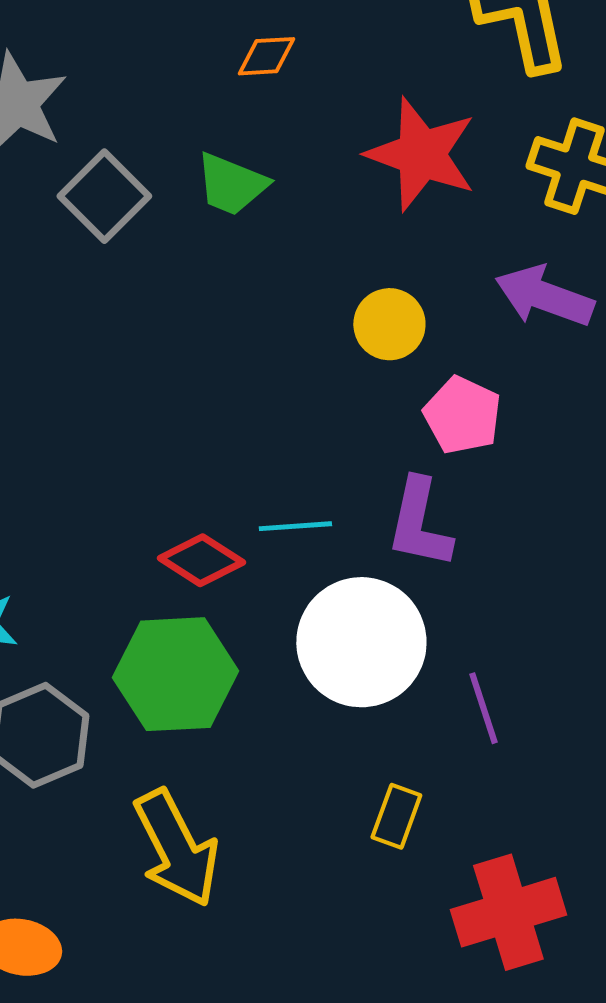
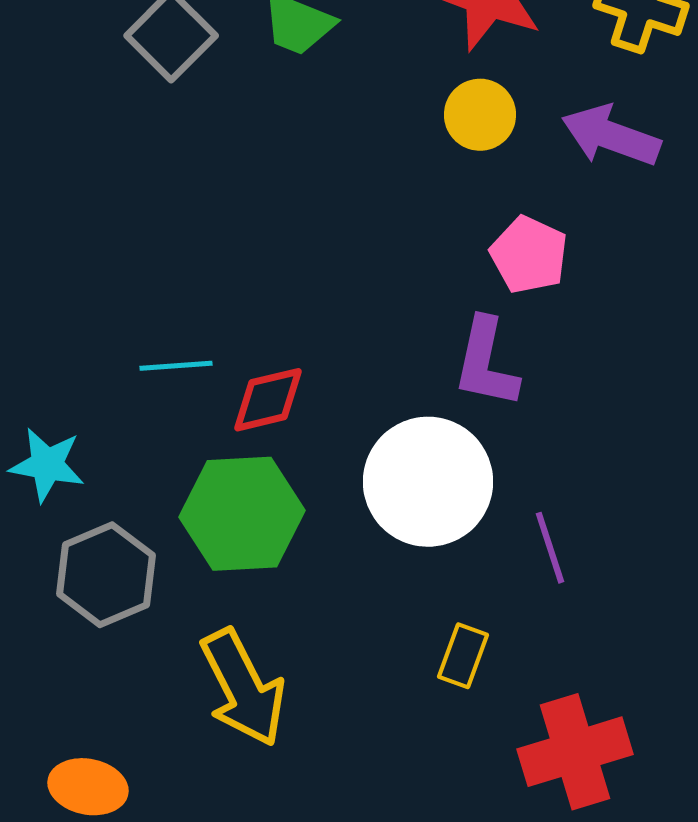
yellow circle: (389, 324) -> (480, 115), moved
cyan line: (295, 526) -> (176, 366), moved
red diamond: (201, 560) -> (268, 400), turned -46

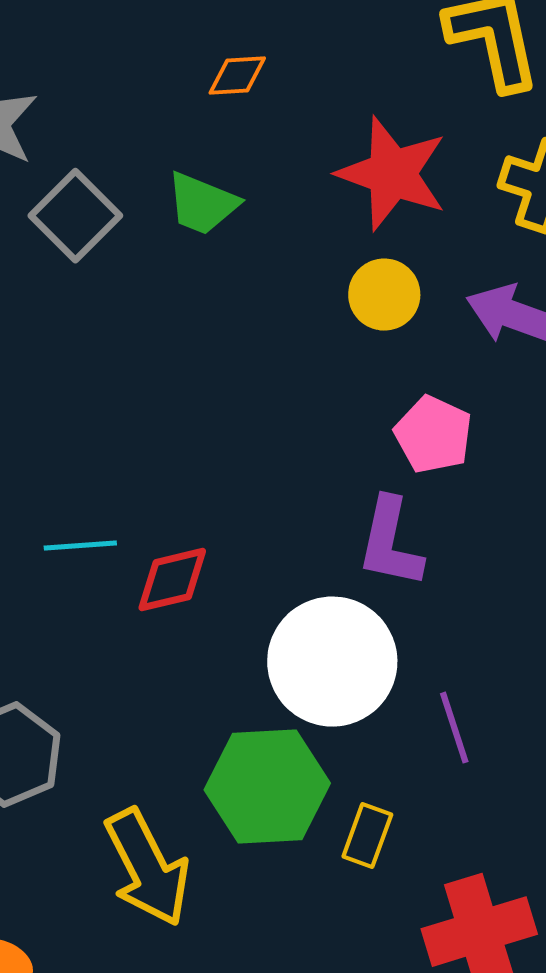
green hexagon: (242, 514) -> (267, 787), moved

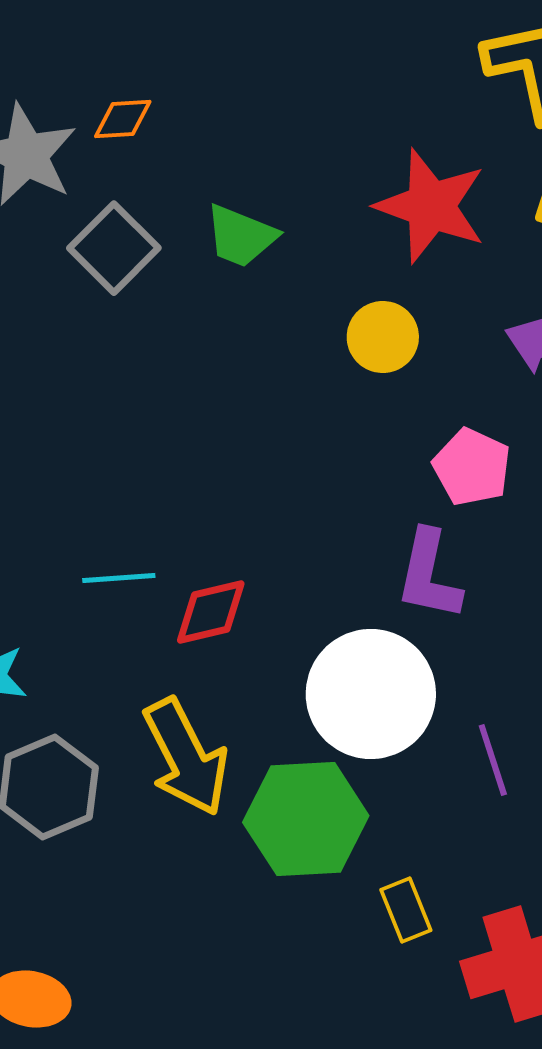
orange diamond: (237, 76) -> (123, 119), moved
yellow circle: (384, 295) -> (383, 337), moved
yellow rectangle: (367, 836) -> (406, 910), moved, turned -42
yellow arrow: (147, 868) -> (186, 757), moved

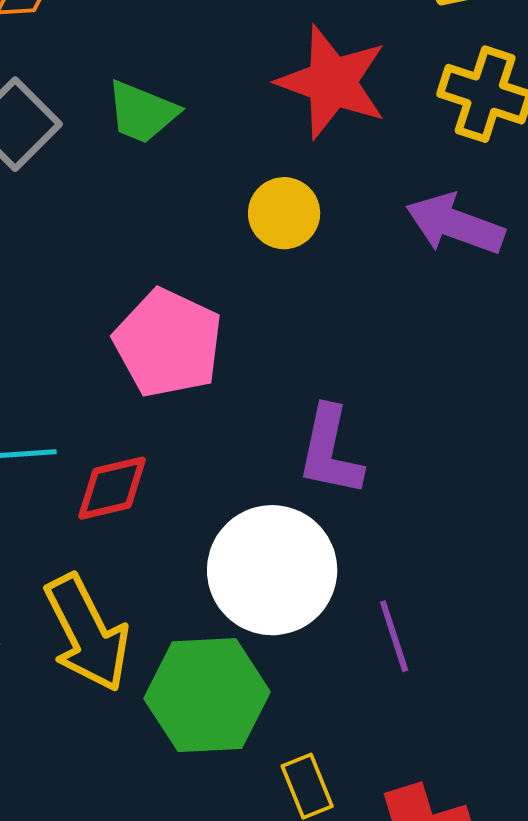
pink pentagon: (472, 467) -> (168, 343), moved, size x1.4

